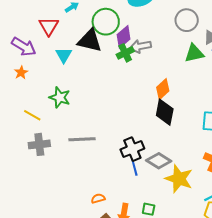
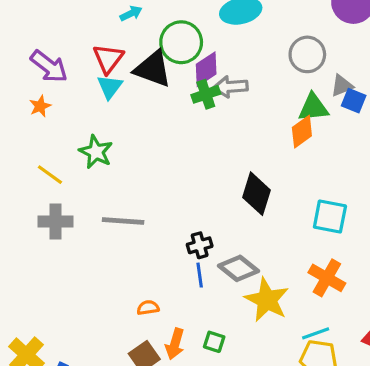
red triangle: (49, 26) -> (108, 59), moved
orange diamond: (163, 89) -> (302, 132), moved
black cross: (132, 149) -> (200, 245), size x0.7
orange semicircle: (98, 198) -> (148, 308), moved

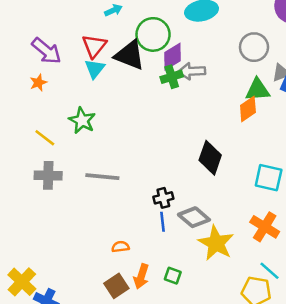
cyan line: (316, 333) -> (270, 271), moved, turned 60

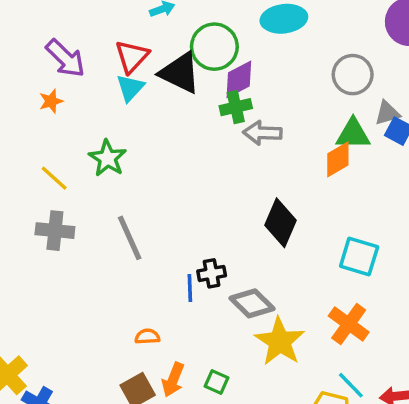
gray arrow: (192, 71) -> (262, 133), moved
gray line: (102, 177) -> (130, 238), turned 56
blue line: (163, 222) -> (190, 288), moved

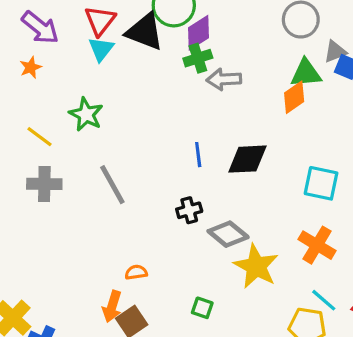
black diamond: (281, 223) -> (247, 159), turned 69
blue line: (190, 288) -> (198, 155), moved
orange arrow: (173, 380) -> (112, 306), moved

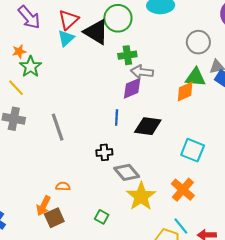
purple diamond: (199, 33) -> (132, 88), moved
orange star: (31, 67) -> (19, 51), moved
green star: (86, 114) -> (31, 67), moved

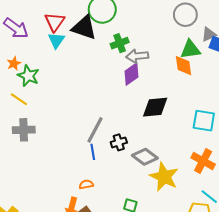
orange diamond: (185, 92) -> (184, 66), turned -60
blue line: (117, 118) -> (93, 152), moved
gray line: (58, 127) -> (95, 130), moved, turned 60

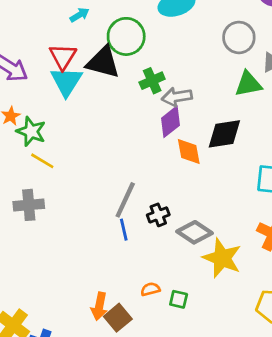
cyan triangle: (56, 40) -> (66, 81), size x1.4
orange diamond: (184, 66) -> (189, 151), moved
yellow line: (19, 99) -> (42, 161), moved
black diamond: (155, 107) -> (224, 134), moved
orange semicircle: (86, 184) -> (150, 289), moved

